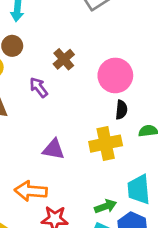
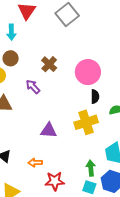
orange arrow: (31, 191) -> (35, 163), size x0.6
green arrow: (106, 206) -> (91, 168), turned -70

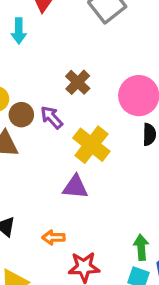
brown circle: (11, 58) -> (21, 115), moved
yellow cross: (86, 122) -> (91, 145), moved, turned -35

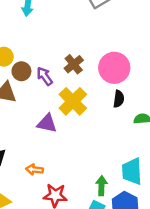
brown cross: (78, 82) -> (74, 64), moved
purple triangle: (75, 187) -> (47, 123), moved

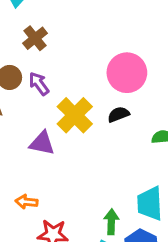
brown cross: (74, 64) -> (35, 38), moved
black semicircle: (119, 99) -> (118, 114), moved, turned -119

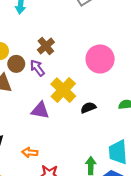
brown cross: (35, 38) -> (46, 46), moved
black semicircle: (118, 114) -> (88, 108), moved

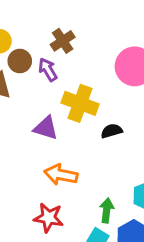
yellow cross: (63, 90) -> (80, 103), turned -30
orange arrow: (30, 152) -> (61, 175), moved, size x1.5

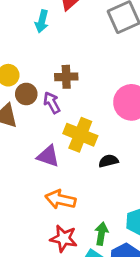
brown cross: (63, 41) -> (66, 77), turned 30
red star: (49, 218) -> (64, 238), moved

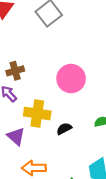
purple triangle: (48, 156) -> (16, 136), turned 36

